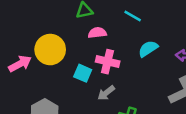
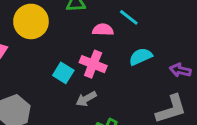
pink semicircle: (97, 33) -> (103, 30), moved
yellow circle: (50, 50) -> (31, 21), moved

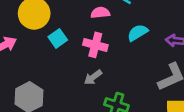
cyan square: (63, 73) -> (58, 38), moved, turned 30

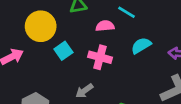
gray arrow: (93, 77) -> (84, 91), moved

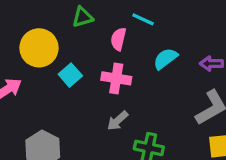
pink semicircle: (105, 26) -> (118, 39), turned -66
gray arrow: (84, 91) -> (118, 121), moved

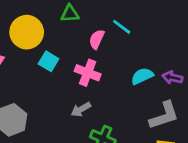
cyan semicircle: (165, 59) -> (142, 76), moved
cyan square: (70, 75) -> (49, 61), turned -30

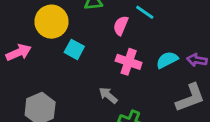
pink cross: (88, 73) -> (129, 62), moved
gray arrow: (81, 109) -> (108, 95), turned 72

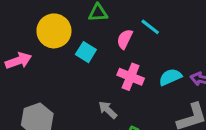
cyan square: (74, 49) -> (86, 52), moved

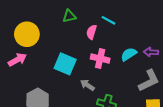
yellow circle: (54, 31) -> (27, 34), moved
cyan square: (86, 52) -> (65, 64), moved, size x1.5

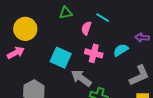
purple arrow: (151, 52) -> (142, 38), moved
gray arrow: (87, 85) -> (81, 78), size x1.5

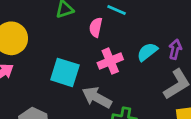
purple arrow: (142, 38) -> (175, 49), moved, turned 104
pink cross: (94, 53) -> (110, 61), turned -30

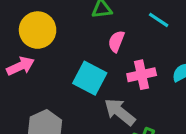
pink semicircle: (96, 27) -> (116, 41), moved

